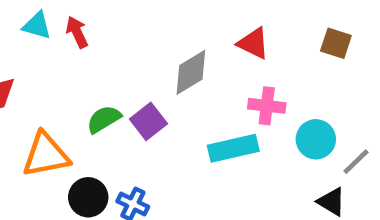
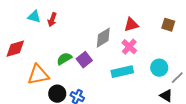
red arrow: (77, 32) -> (52, 20), turned -136
red triangle: (253, 43) -> (131, 25), turned -42
pink cross: (267, 106) -> (129, 47), moved, turned 35

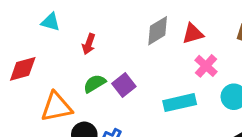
red arrow: (52, 20) -> (89, 44), moved
gray diamond: (103, 38) -> (158, 31), moved
pink cross: (129, 47) -> (206, 66), moved

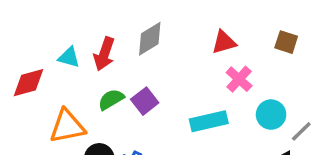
cyan triangle: (51, 22) -> (69, 57), moved
gray diamond: (158, 31) -> (150, 39), moved
red arrow: (89, 44) -> (104, 54), size x1.4

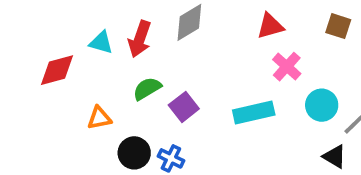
purple square: (145, 101) -> (184, 107), moved
orange triangle: (67, 126) -> (99, 118), size x0.6

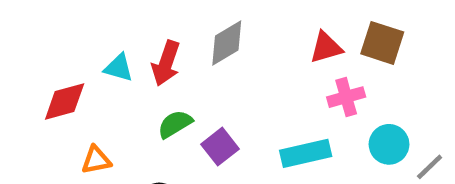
brown square: (338, 26) -> (382, 43), moved, size x1.4
pink cross: (287, 67) -> (346, 97), turned 32
orange triangle: (99, 118) -> (96, 160), moved

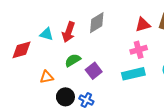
pink cross: (346, 97) -> (139, 50), moved
orange triangle: (96, 160) -> (47, 77), moved

